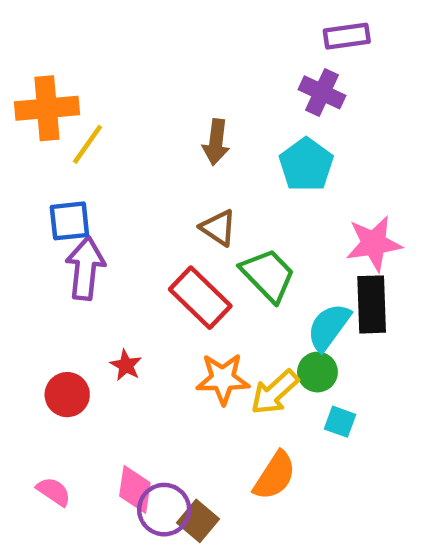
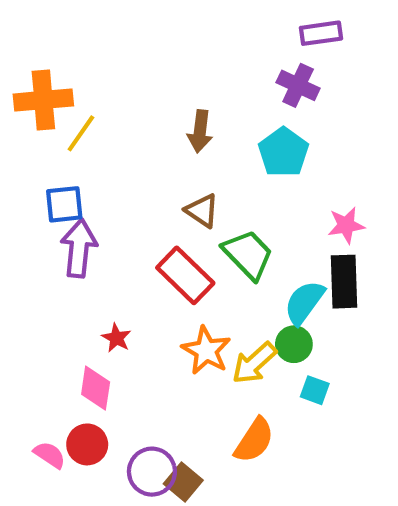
pink star: (374, 244) -> (346, 225), size x0.7
orange star: (223, 379) -> (206, 350), turned 30
red circle: (67, 395) -> (87, 444), moved
pink diamond: (135, 489) -> (96, 388), moved

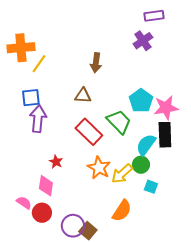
purple cross: (298, 85) -> (143, 41), turned 30
cyan pentagon: (283, 152) -> (141, 101), moved
brown triangle: (202, 211) -> (83, 96), moved, turned -30
pink star: (346, 225) -> (166, 108), size x1.4
pink semicircle: (50, 455) -> (24, 203), moved

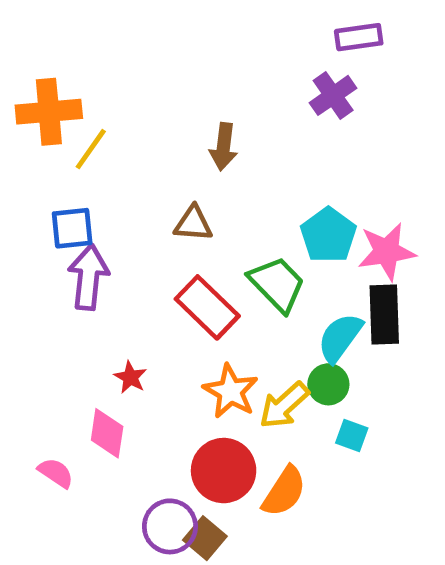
red circle: (42, 213) -> (224, 471), moved, size x1.4

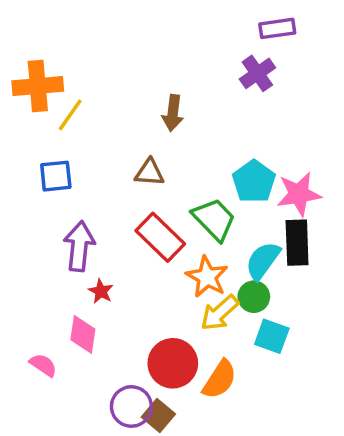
purple arrow: (88, 277) -> (79, 246), moved
orange star: (231, 391) -> (207, 277), moved
cyan square: (352, 436) -> (272, 336), size x1.4

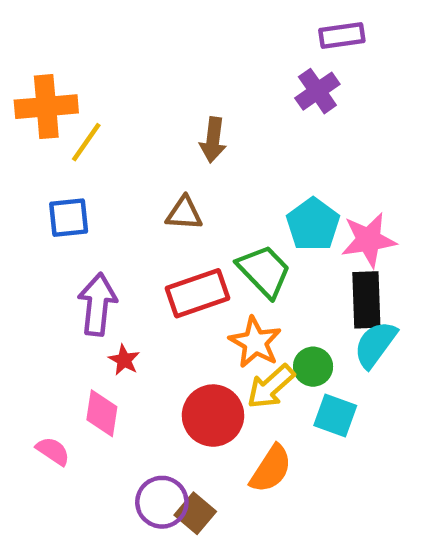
red rectangle: (160, 237) -> (197, 293), turned -63
cyan semicircle: (263, 261) -> (375, 344), moved
red circle: (173, 363) -> (213, 416), moved

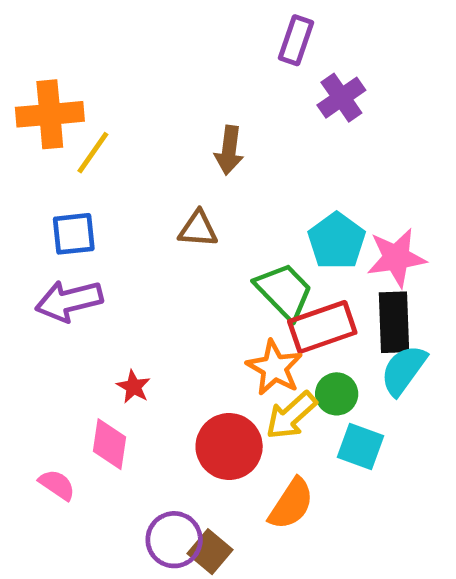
purple rectangle: (342, 35) -> (296, 40), moved, turned -63
red rectangle: (197, 293) -> (322, 327), moved
purple arrow: (97, 304) -> (69, 301), moved, turned -110

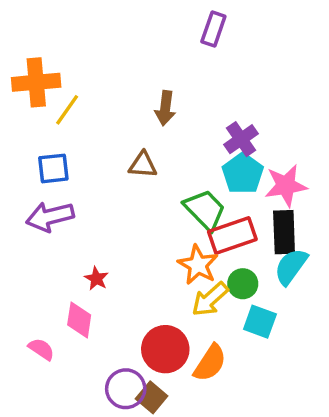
purple cross: (341, 98) -> (241, 139), moved
red circle: (229, 447) -> (165, 349), moved

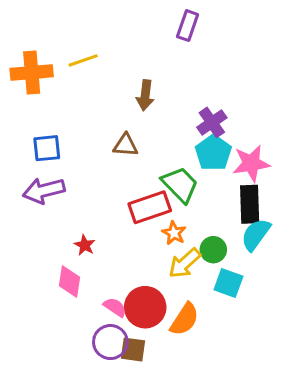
yellow line: (67, 110) -> (83, 60), moved, turned 36
red rectangle: (232, 236) -> (150, 207), moved
orange star: (198, 265) -> (174, 233), size x0.7
pink semicircle: (41, 349) -> (115, 307), moved
brown square: (152, 397) -> (133, 350), turned -32

